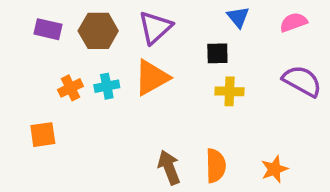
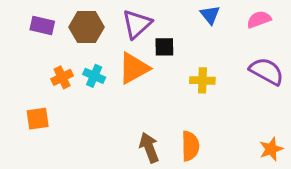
black square: (217, 53) -> (164, 47), moved
cyan cross: (107, 86) -> (94, 76), turned 35
orange star: (274, 169) -> (271, 149), moved

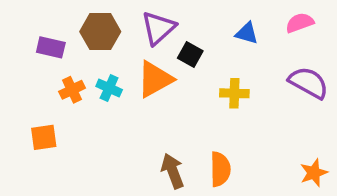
blue triangle: (210, 15) -> (247, 33), moved, turned -35
purple rectangle: (42, 26) -> (51, 47), moved
black square: (164, 47) -> (190, 54), turned 30

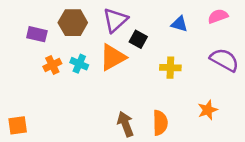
orange square: (44, 137) -> (18, 125), moved
orange star: (314, 173) -> (208, 110), moved

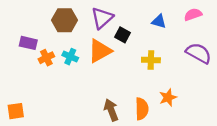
purple rectangle: (37, 34) -> (28, 43), moved
orange star: (208, 110) -> (168, 97), moved

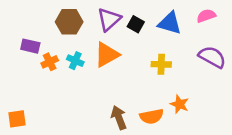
blue triangle: (159, 21) -> (170, 23), size x1.5
black square: (122, 35) -> (136, 24), moved
orange star: (168, 97) -> (179, 104), turned -30
orange semicircle: (142, 109) -> (152, 116), turned 80

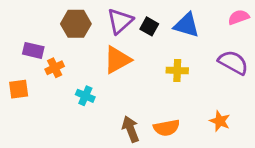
pink semicircle: (206, 16) -> (239, 17), moved
cyan cross: (75, 61) -> (85, 96), moved
orange star: (179, 104) -> (220, 121), moved
orange square: (17, 119) -> (19, 89), moved

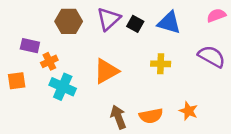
orange triangle: (117, 60) -> (106, 71), moved
cyan cross: (85, 96) -> (63, 87), moved, size x1.5
orange star: (220, 121) -> (188, 111), moved

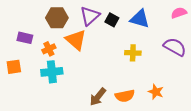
orange cross: (49, 61) -> (49, 49), moved
orange triangle: (106, 71) -> (76, 40), moved, turned -50
cyan cross: (63, 87) -> (52, 72), turned -30
brown arrow: (118, 117) -> (98, 97), turned -120

